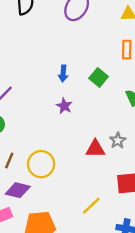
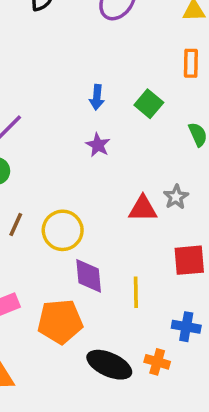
purple diamond: (18, 190) -> (89, 276), moved, turned 70
yellow line: (91, 206) -> (136, 292), turned -48

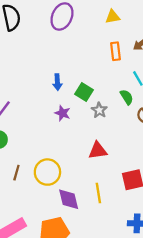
green square: (149, 104) -> (84, 92), moved
gray star: (176, 197) -> (99, 110), moved
yellow line: (136, 292) -> (98, 193), moved

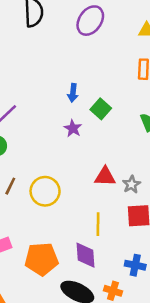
gray star: (99, 110) -> (131, 184), moved
purple diamond: (69, 199) -> (85, 255), moved

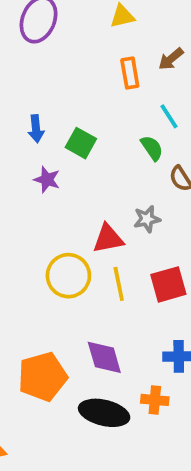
gray star: (131, 184) -> (147, 219), moved, turned 30
yellow circle: (45, 191) -> (68, 276), moved
yellow line: (98, 224) -> (119, 284), moved

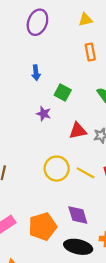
blue arrow: (36, 129) -> (36, 73), moved
red triangle: (108, 239) -> (78, 131), moved
yellow line: (119, 284) -> (85, 173), turned -48

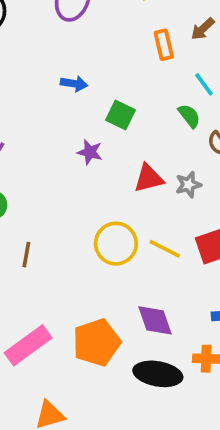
blue arrow: (36, 73) -> (74, 84), turned -72

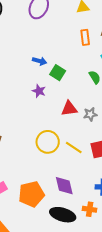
blue arrow: (74, 84) -> (40, 61), moved

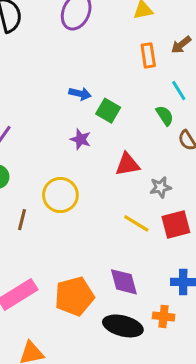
gray star: (90, 114) -> (160, 187), moved
yellow circle: (48, 142) -> (60, 195), moved

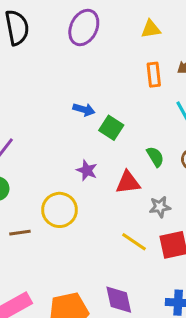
green semicircle: (165, 116) -> (155, 157), moved
purple star: (81, 139) -> (87, 170), moved
brown line: (22, 220) -> (20, 233), turned 65

